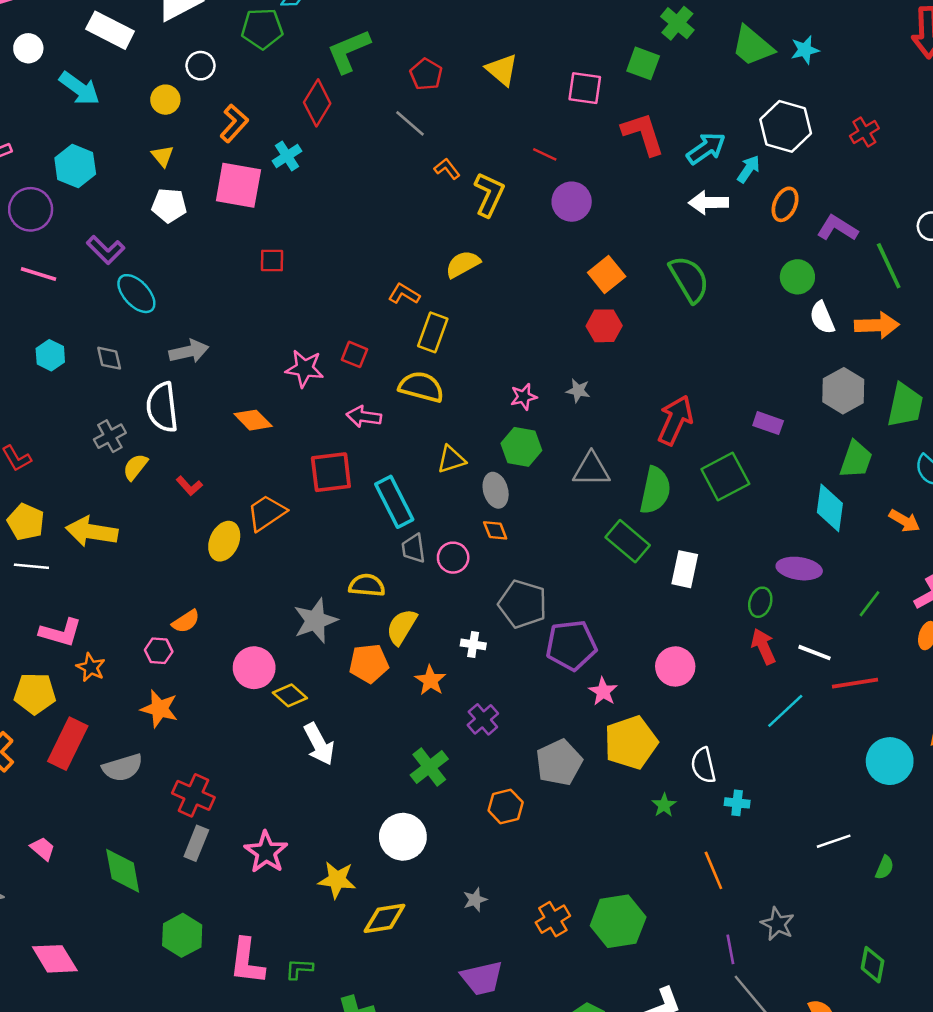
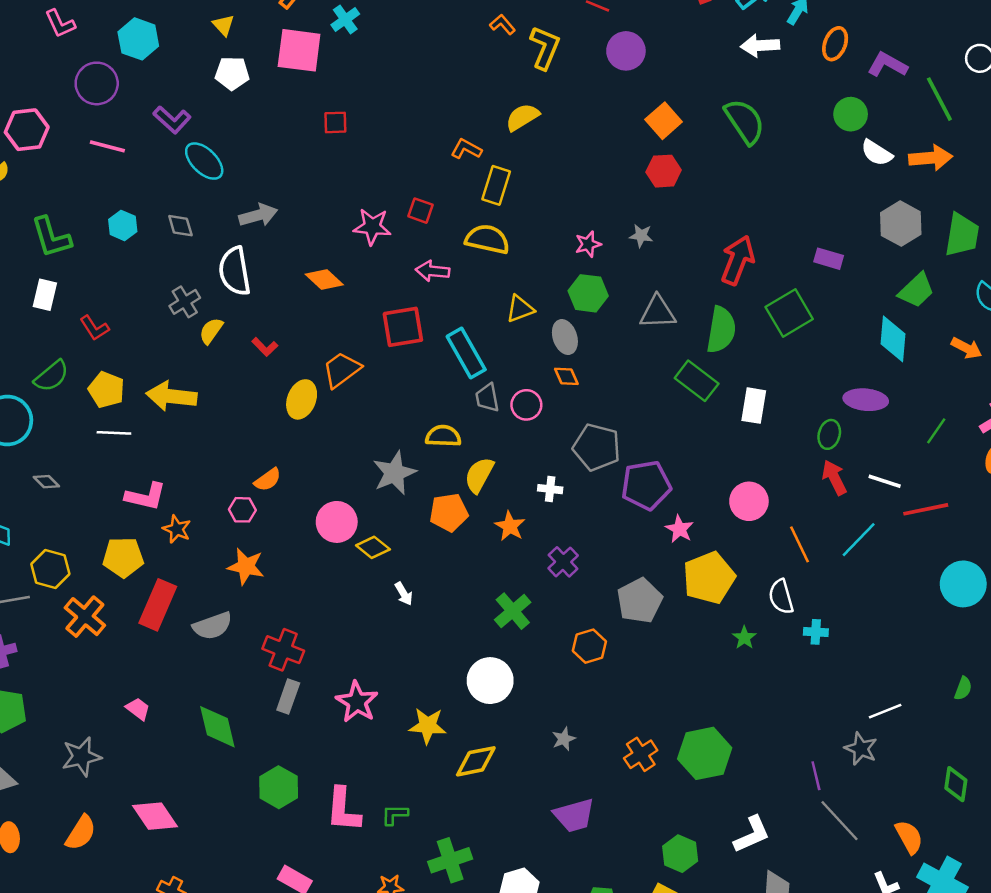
white semicircle: (822, 318) -> (877, 153), turned -32
green trapezoid: (856, 460) -> (916, 290), turned 30
white arrow: (319, 744) -> (404, 594), size x0.6
white line: (834, 841) -> (885, 711), moved
orange line: (713, 870) -> (800, 544), moved

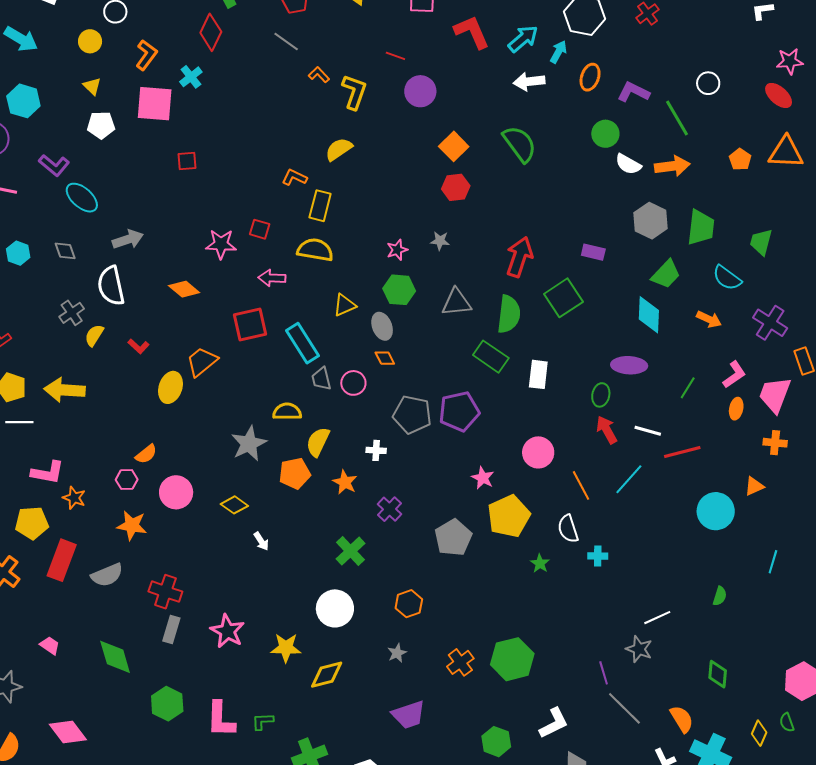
purple pentagon: (646, 485) -> (459, 411), moved
pink circle: (337, 522) -> (176, 492), moved
orange hexagon: (589, 646) -> (409, 604), moved

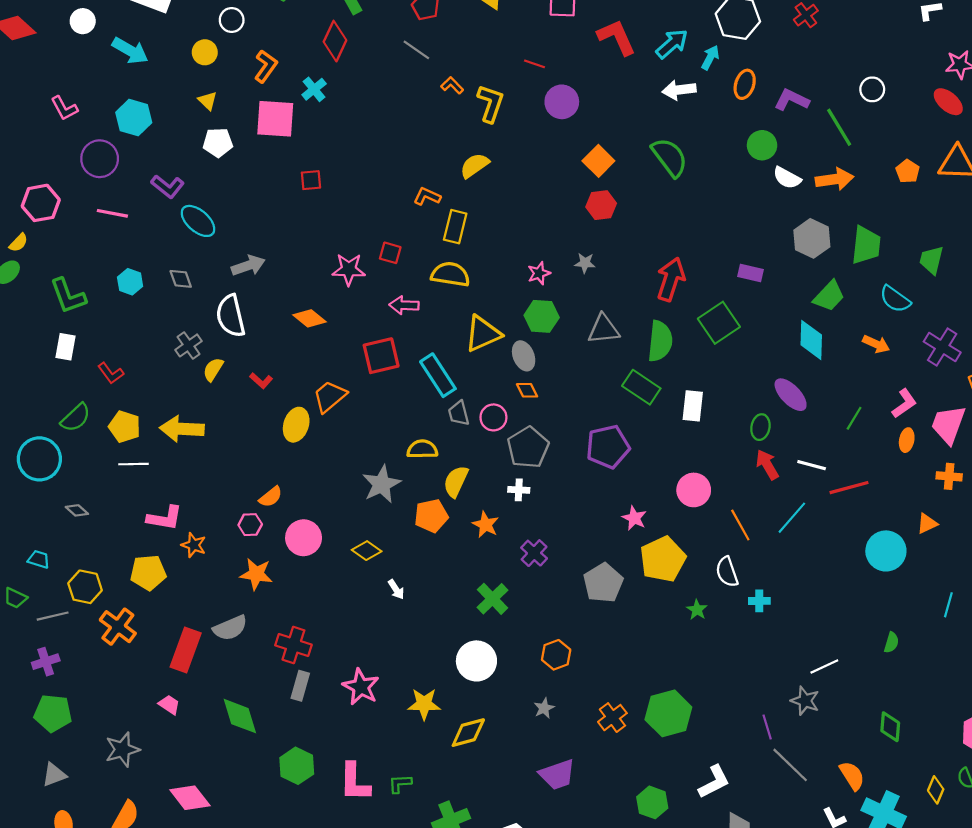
yellow triangle: (345, 305) -> (483, 334), size x1.5
purple ellipse: (629, 365) -> (791, 395), turned 44
gray pentagon: (412, 415) -> (528, 447), moved, turned 30
red rectangle: (62, 560) -> (186, 650), moved

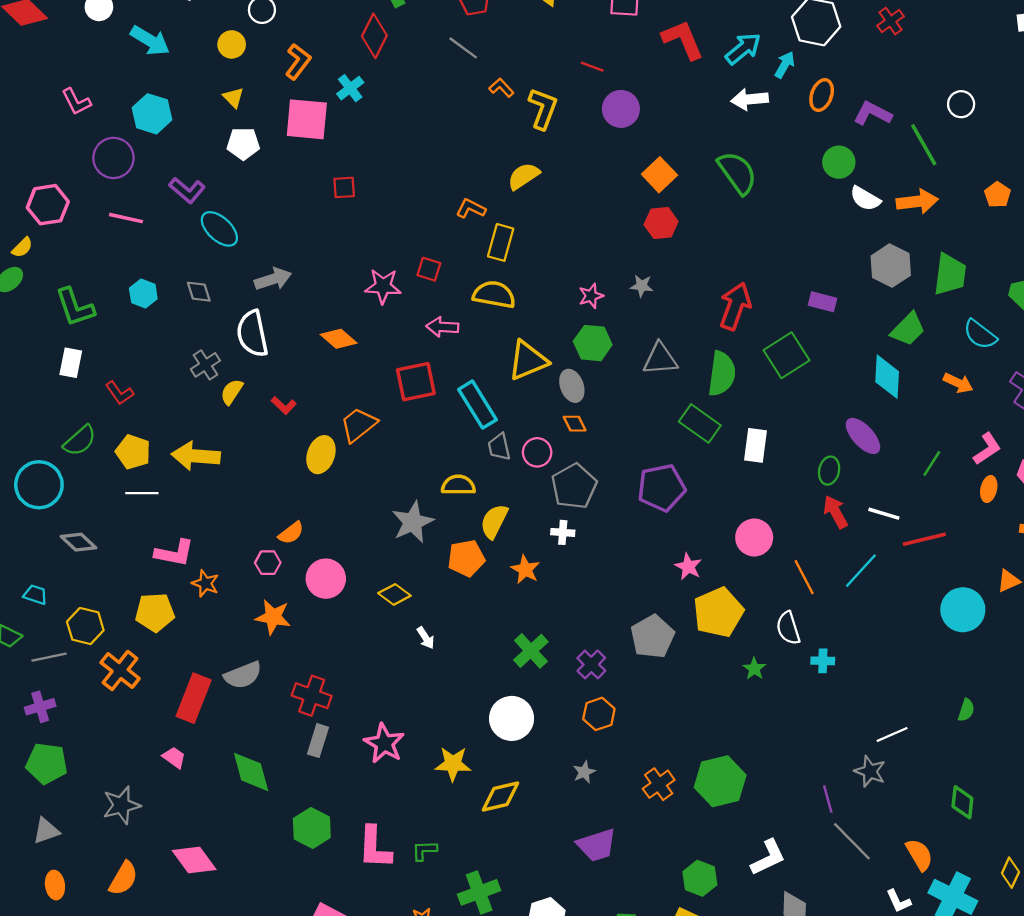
gray diamond: (77, 510) -> (79, 542), size x1.4
purple cross: (534, 553) -> (591, 664), moved

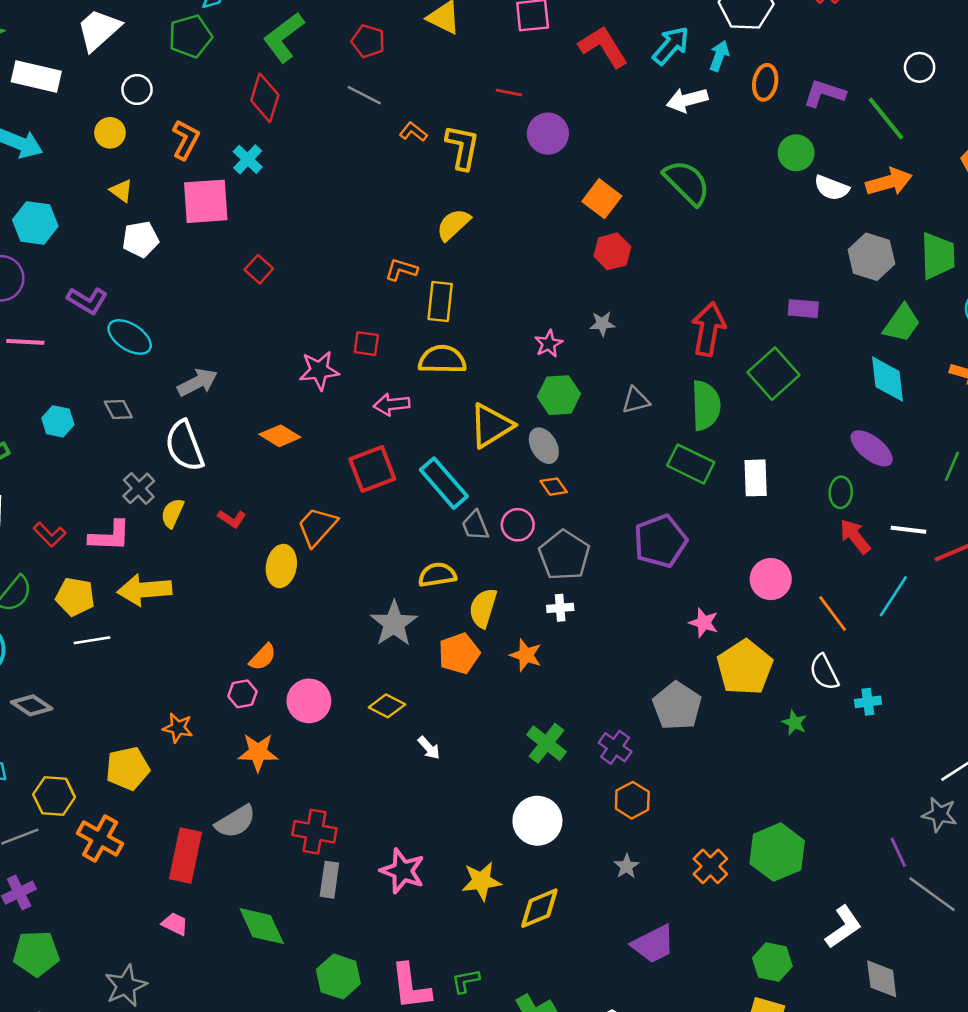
red square: (344, 187) -> (259, 269), turned -35
gray triangle: (660, 359) -> (636, 400), size x0.7
pink L-shape: (174, 553) -> (110, 536), moved

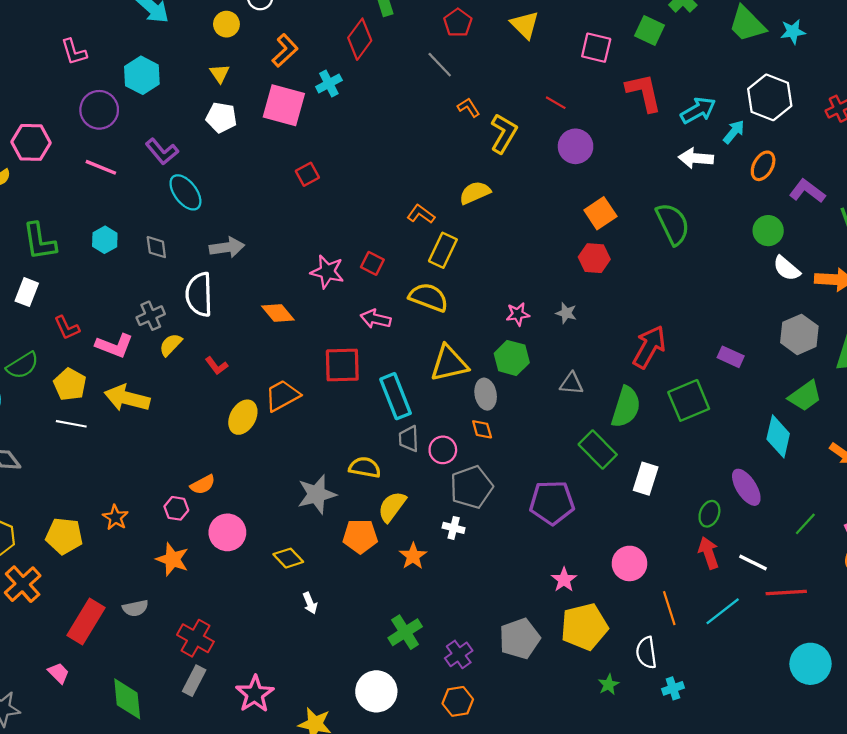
cyan cross: (868, 702) -> (673, 688), turned -30
gray semicircle: (235, 822) -> (135, 608), size x0.7

